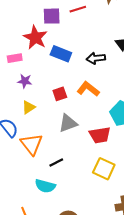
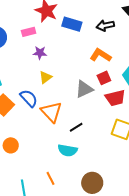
red square: (60, 94) -> (104, 78), moved

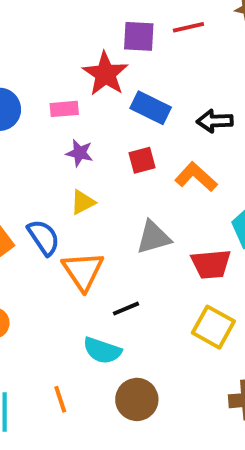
red square: (104, 78) -> (142, 160), moved
brown circle: (92, 183) -> (137, 399), moved

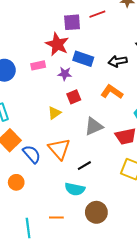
purple star: (80, 153) -> (65, 74), moved
red square: (142, 160) -> (74, 97), moved
blue semicircle: (44, 237) -> (32, 154), moved
orange line: (60, 399) -> (56, 218), turned -64

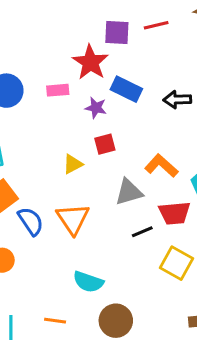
orange L-shape: (112, 92) -> (161, 166), moved
black line: (84, 166) -> (142, 232), moved

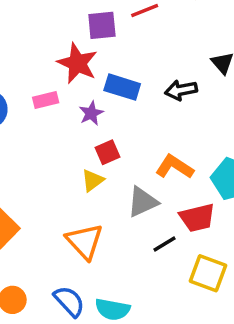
purple star: (96, 108) -> (91, 113), turned -30
yellow triangle: (73, 164) -> (93, 180), moved
blue semicircle: (31, 221) -> (69, 301), moved

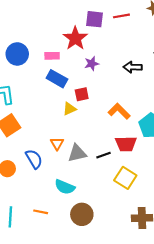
blue rectangle: (122, 87) -> (57, 79), moved
purple star: (91, 113) -> (92, 64), moved
gray triangle: (143, 202) -> (77, 153), moved
orange triangle: (84, 241) -> (57, 144), size x0.6
blue semicircle: (69, 301) -> (34, 159), moved

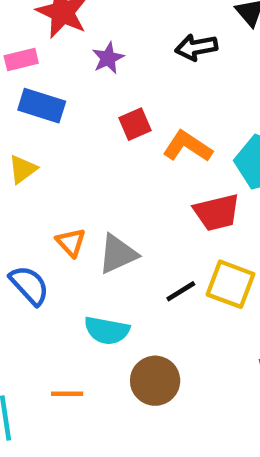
red square: (82, 94) -> (135, 124), moved
yellow triangle: (69, 109) -> (23, 169), moved
black line: (103, 155) -> (181, 291), moved

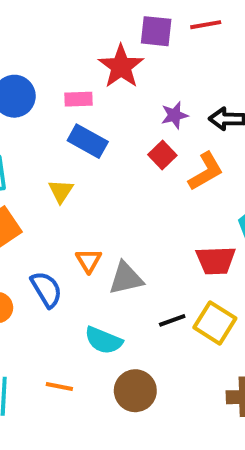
purple star: (108, 58) -> (175, 115), moved
red square: (135, 124) -> (162, 155), moved, turned -32
orange L-shape: (187, 146) -> (206, 171), moved, turned 105
yellow triangle: (23, 169) -> (61, 191), turned -32

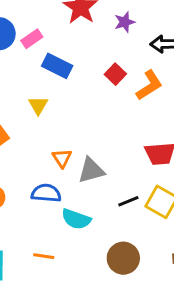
pink rectangle: (78, 99) -> (32, 39), moved, turned -30
purple star: (175, 115) -> (125, 22), moved
blue semicircle: (46, 289) -> (46, 193), moved, turned -52
brown circle: (135, 391) -> (123, 258), moved

